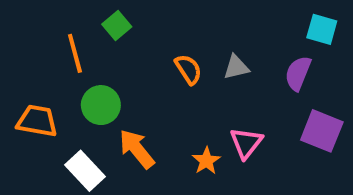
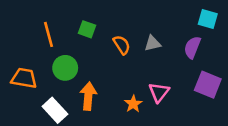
green square: (117, 25) -> (87, 29), moved, turned -30
orange arrow: (137, 149) -> (88, 96), turned 44

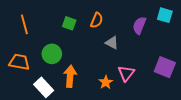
orange line: (48, 34) -> (24, 24), moved
gray triangle: (153, 43) -> (112, 43), moved, turned 40
orange semicircle: (122, 45) -> (97, 20), moved, turned 56
purple semicircle: (192, 47) -> (139, 25), moved

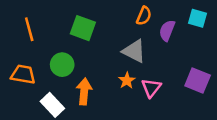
orange semicircle: (97, 20) -> (144, 16), moved
green square: (69, 23) -> (83, 28), size x1.5
gray triangle: (112, 43) -> (134, 51), size x1.5
orange star: (106, 82) -> (127, 80), moved

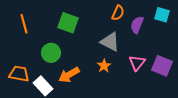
orange trapezoid: (23, 74) -> (19, 74), moved
pink triangle: (151, 88) -> (137, 63), moved
orange arrow: (84, 91) -> (69, 75), turned -125

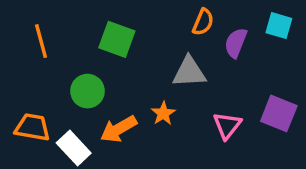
gray triangle: (110, 42) -> (189, 72), turned -30
pink triangle: (137, 63) -> (227, 126), moved
orange star: (104, 66) -> (163, 113), moved

